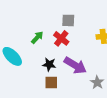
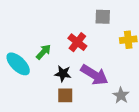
gray square: (68, 20) -> (103, 17), moved
green arrow: (37, 37) -> (44, 52), moved

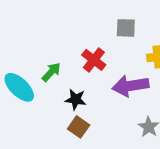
purple arrow: (94, 75) -> (130, 86), moved, turned 140
brown square: (65, 95) -> (79, 127), turned 35

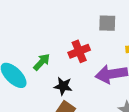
red cross: (94, 60) -> (79, 51), turned 30

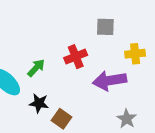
black star: (63, 86) -> (39, 103), moved

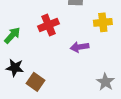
purple arrow: (110, 81) -> (80, 47), size x0.6
gray star: (127, 119) -> (105, 82), moved

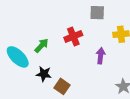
purple arrow: (80, 47) -> (101, 56), turned 105

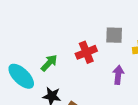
gray square: (97, 13) -> (114, 35), moved

